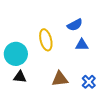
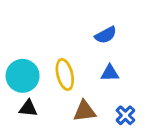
yellow ellipse: (46, 40) -> (65, 74), moved
blue triangle: (82, 45) -> (110, 73), moved

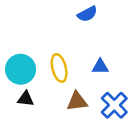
blue semicircle: (106, 35) -> (87, 14), moved
blue cross: (125, 115) -> (114, 105), size x1.5

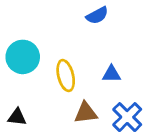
cyan circle: (21, 69) -> (23, 57), moved
black triangle: (26, 99) -> (17, 117), moved

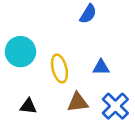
blue semicircle: (97, 15) -> (88, 14), turned -30
black triangle: (17, 117) -> (28, 106), moved

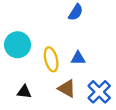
blue triangle: (101, 67) -> (78, 58), moved
brown triangle: (78, 102) -> (67, 88), turned 36

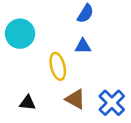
cyan circle: (18, 45) -> (20, 34), moved
blue triangle: (78, 58) -> (83, 46), moved

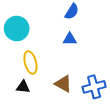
yellow ellipse: (58, 66) -> (30, 62), moved
blue cross: (112, 103) -> (94, 87), turned 30

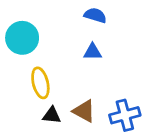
blue semicircle: (72, 12) -> (95, 15), turned -105
black triangle: (23, 87) -> (52, 115), moved

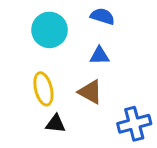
cyan circle: (22, 38) -> (49, 30), moved
brown triangle: (84, 111) -> (90, 92), moved

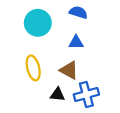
black triangle: (56, 124) -> (57, 94), moved
blue cross: (134, 124) -> (86, 94), moved

